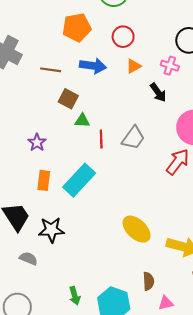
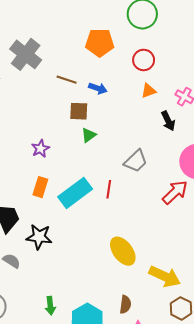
blue arrow: (93, 66) -> (98, 88), moved, size x0.7
brown square: (68, 99) -> (79, 111), turned -36
green triangle: (82, 121) -> (89, 135), turned -49
red line: (101, 139) -> (109, 189), moved

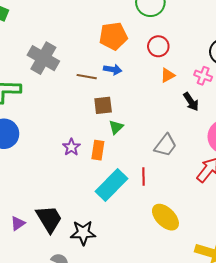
blue arrow: (98, 88) -> (113, 69), moved
orange rectangle: (40, 187) -> (98, 150), moved
yellow ellipse: (123, 251) -> (165, 217), moved

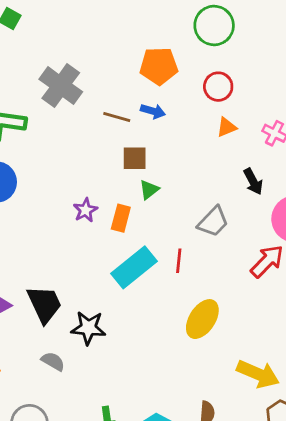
black arrow: (191, 102) -> (253, 182), moved
yellow ellipse: (165, 217) -> (202, 319), turned 72

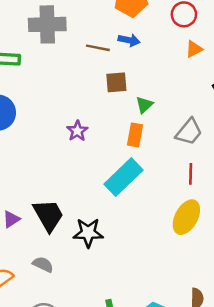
gray cross: (61, 86) -> (47, 24), turned -33
green triangle: (149, 190) -> (144, 105), moved
orange rectangle: (121, 218) -> (135, 135), moved
red line: (179, 261) -> (191, 174), moved
gray semicircle: (53, 361) -> (43, 264), moved

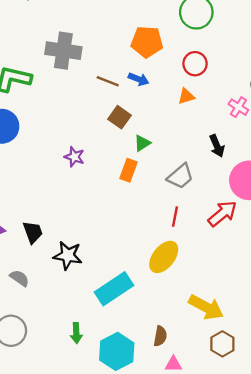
orange triangle: (194, 49) -> (186, 96), moved
brown square: (116, 82) -> (119, 117), turned 30
purple star: (77, 131) -> (74, 157), turned -30
cyan rectangle: (123, 177) -> (114, 289), moved
black trapezoid: (48, 215) -> (33, 232), size x0.7

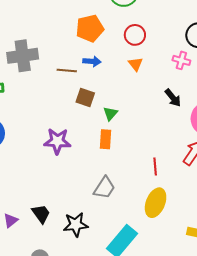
orange triangle: (186, 96) -> (136, 64), turned -35
purple star: (74, 157) -> (57, 141), size x1.5
gray trapezoid: (180, 176) -> (104, 188), moved

